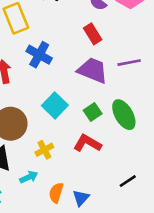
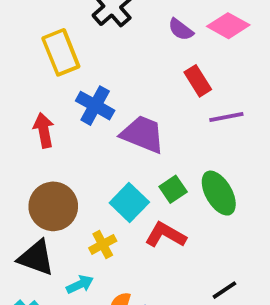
red rectangle: (93, 34) -> (198, 81), moved
purple trapezoid: (93, 70) -> (143, 134), moved
cyan square: (55, 105) -> (129, 203), moved

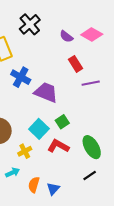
green ellipse: (219, 193) -> (92, 147), moved

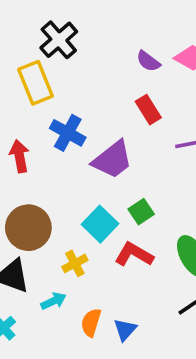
black cross: (30, 24) -> (59, 40), moved
red rectangle: (75, 64) -> (148, 110), moved
purple trapezoid: (46, 92) -> (112, 160), turned 120

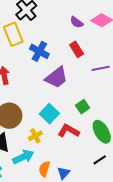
blue cross: (68, 133) -> (39, 51), moved
green square: (141, 212) -> (83, 107), moved
cyan arrow: (53, 301) -> (23, 157), size x1.5

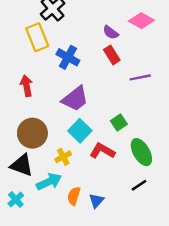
purple semicircle: (77, 22) -> (111, 32), moved
purple trapezoid: (56, 77) -> (75, 99), moved

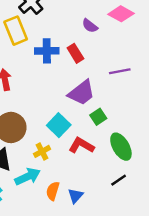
red rectangle: (112, 55) -> (75, 53), moved
blue cross: (68, 57) -> (47, 51), turned -30
purple trapezoid: (75, 99) -> (81, 93), moved

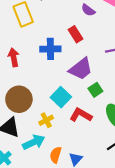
blue cross: (47, 51) -> (50, 49), moved

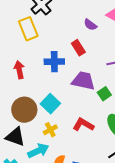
purple trapezoid: (81, 69) -> (83, 81), turned -130
green square: (95, 90) -> (104, 94), moved
cyan square: (61, 97) -> (50, 104), moved

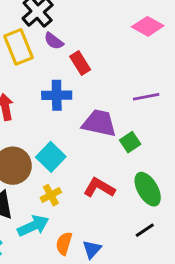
purple semicircle: (90, 25) -> (54, 41), moved
red rectangle: (78, 48) -> (80, 63), moved

